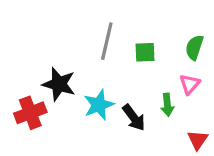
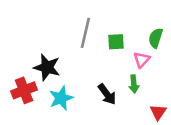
pink triangle: (190, 84) -> (142, 60), moved
cyan star: (99, 105) -> (61, 98), moved

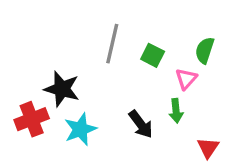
green square: (116, 42) -> (153, 55), turned 30

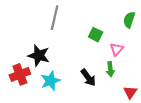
gray line: (112, 44) -> (55, 18), moved
green semicircle: (205, 50) -> (129, 20), moved

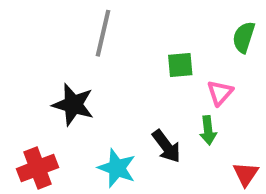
green square: (96, 35) -> (180, 65), turned -32
red cross: (20, 74) -> (38, 168), moved
cyan star: (50, 81) -> (117, 168), moved, turned -30

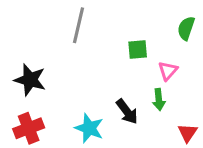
black star: (73, 105) -> (30, 80), moved

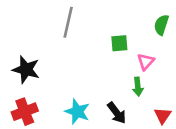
black arrow: (127, 112) -> (117, 113), moved

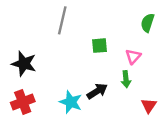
green square: (119, 43) -> (100, 46), moved
black arrow: (117, 113) -> (97, 91), moved, turned -85

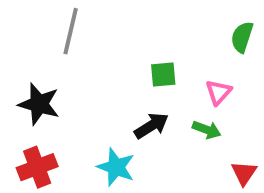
gray line: (62, 20) -> (71, 31), moved
green arrow: (126, 79) -> (207, 130), turned -63
black arrow: (97, 91) -> (151, 126), moved

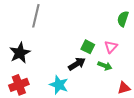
green square: (163, 74) -> (88, 47), moved, turned 32
black star: (39, 104) -> (20, 53), turned 30
red triangle: (244, 173) -> (124, 88), turned 40

